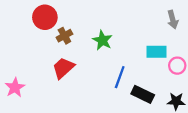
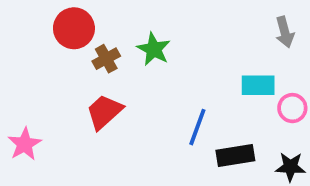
green star: (102, 40) -> (154, 49), moved
black rectangle: (143, 94) -> (235, 155), turned -35

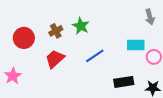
red circle: (74, 28) -> (24, 38), moved
blue line: (197, 127) -> (95, 56), moved, turned 36

